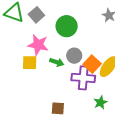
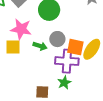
orange square: (92, 64) -> (75, 47), turned -30
green star: (100, 102) -> (64, 83), moved

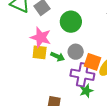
yellow square: (13, 47) -> (40, 52), moved
green star: (64, 83) -> (86, 91), moved

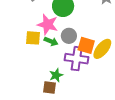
pink star: (41, 37) -> (48, 24), moved
green star: (86, 91) -> (56, 75), moved

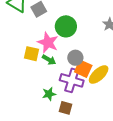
gray circle: (69, 36) -> (75, 58), moved
brown square: (49, 87) -> (66, 108), moved

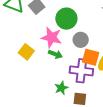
yellow square: (32, 54) -> (26, 52), moved, turned 35
gray circle: (75, 58) -> (81, 40), moved

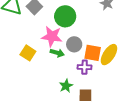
gray circle: (81, 40) -> (74, 44), moved
purple cross: (81, 71) -> (85, 67), size x0.6

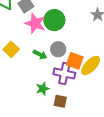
pink star: (52, 36) -> (35, 23), moved
purple cross: (85, 67) -> (64, 73), size x1.5

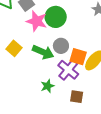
green arrow: (40, 55) -> (43, 52), size x1.5
purple cross: (64, 73) -> (68, 70), turned 30
brown square: (60, 101) -> (77, 97), moved

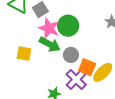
yellow square: (14, 48) -> (24, 53), turned -35
green arrow: (43, 52) -> (50, 44), moved

